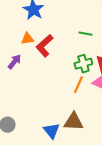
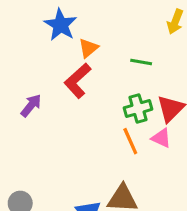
orange triangle: (27, 39) -> (88, 48), moved, turned -32
orange line: (78, 85) -> (130, 141), turned -48

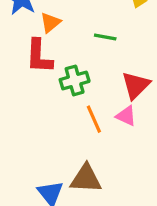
red L-shape: (78, 81) -> (39, 56), turned -45
green cross: (138, 109) -> (75, 80), moved

